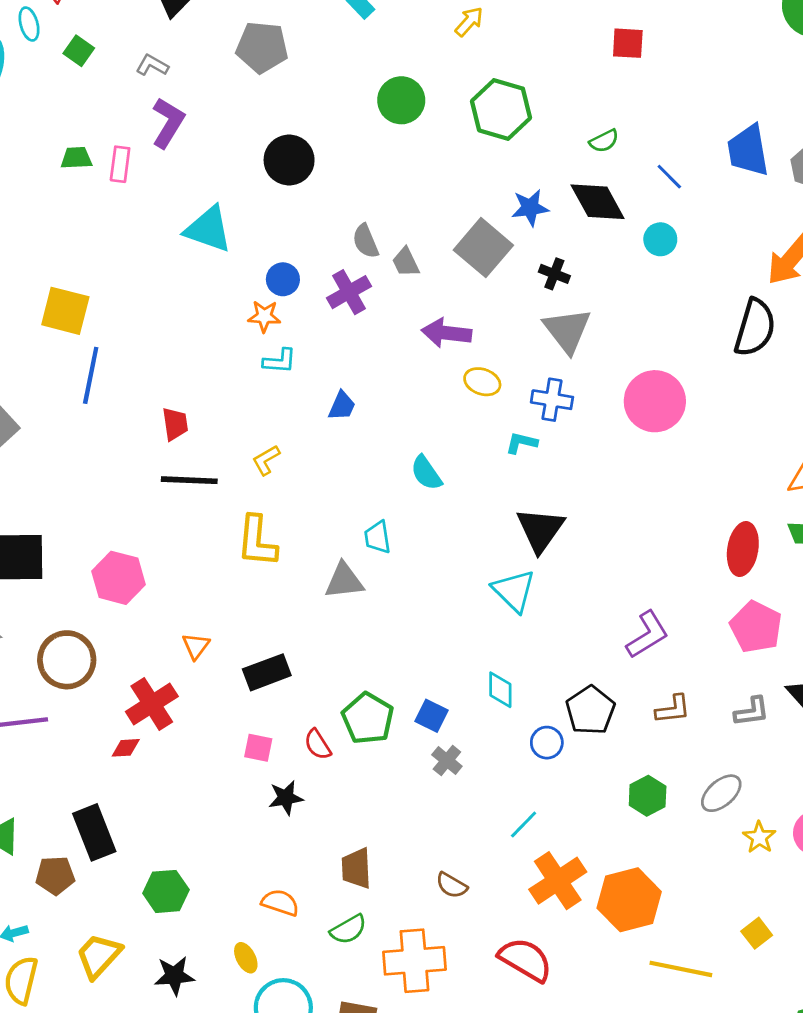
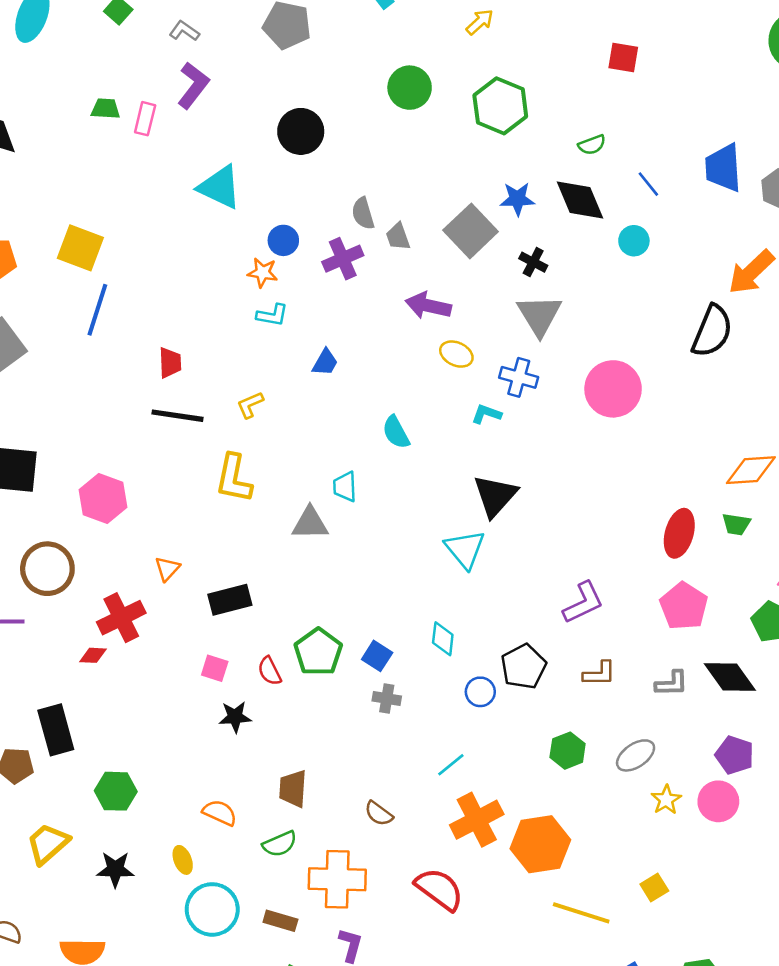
gray cross: (447, 761) -> (387, 699), turned -36

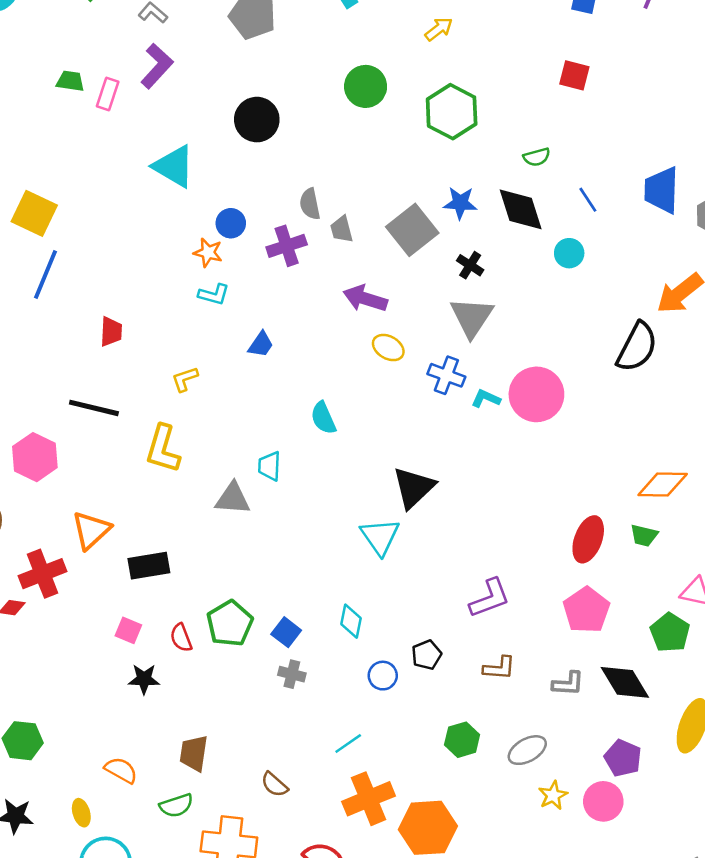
cyan L-shape: (486, 414) -> (486, 399), moved
black line: (178, 416) -> (94, 408), moved
orange triangle: (167, 569) -> (91, 530), size x1.6
black pentagon: (523, 666) -> (427, 655), size x0.7

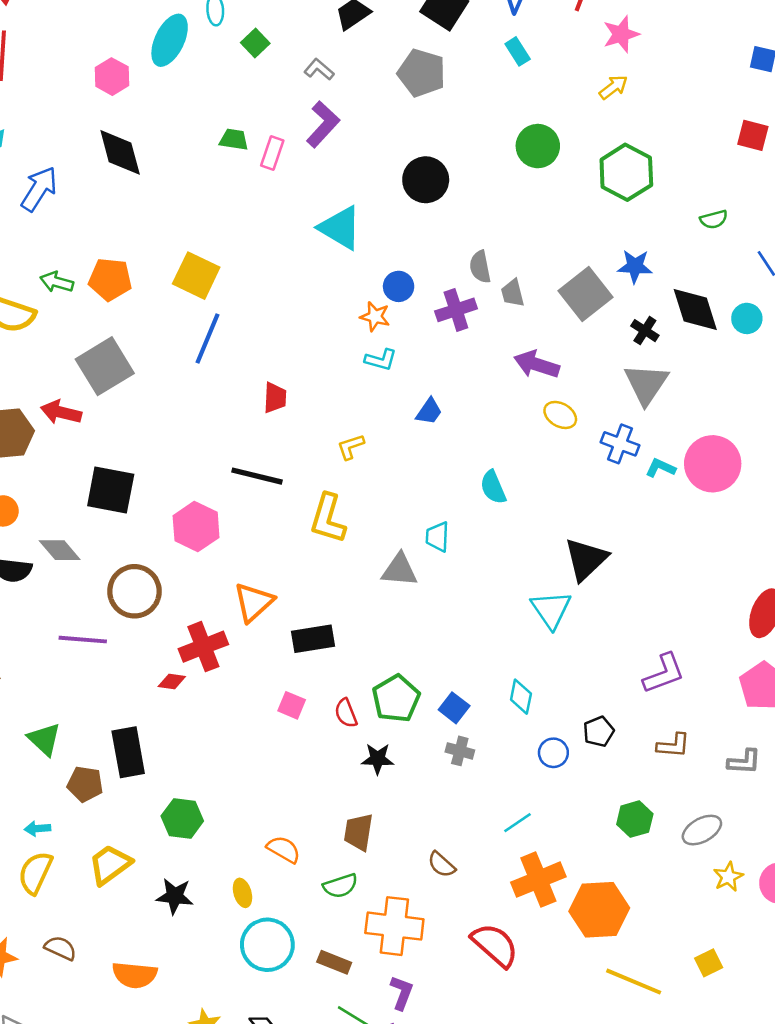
black diamond: (521, 209) -> (695, 310), moved
black star: (144, 679) -> (378, 759), moved

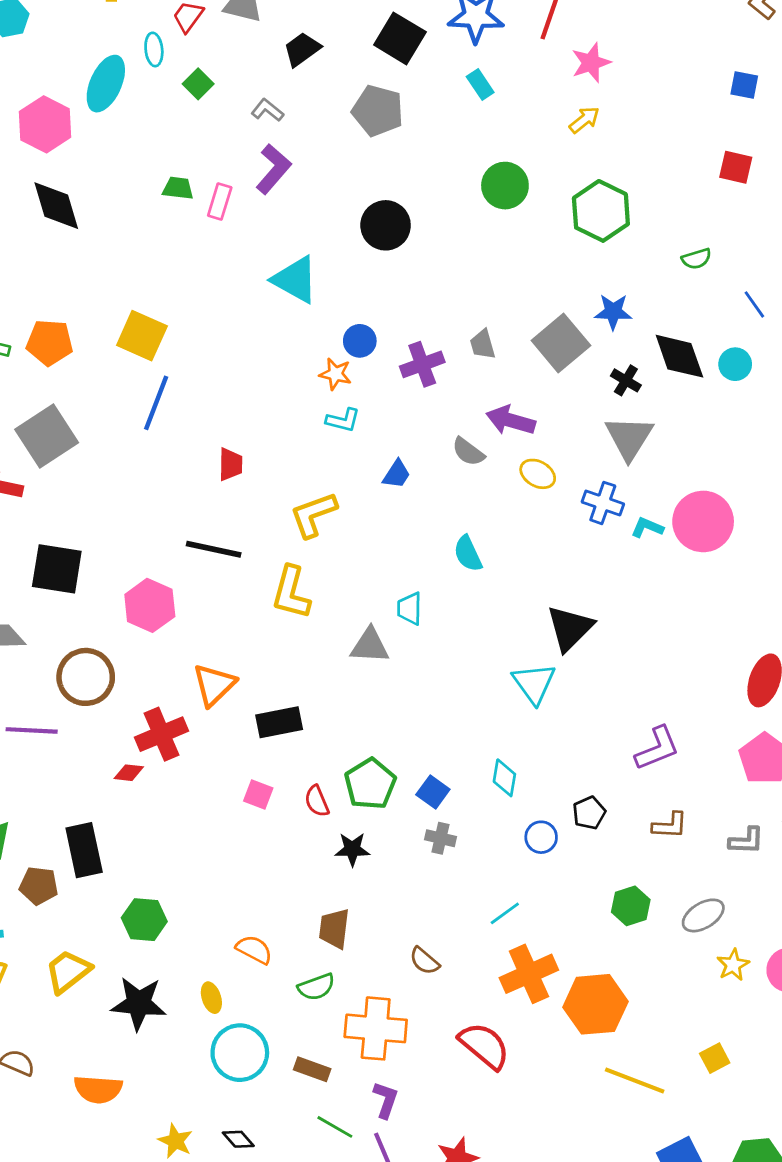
pink hexagon: (112, 77) -> (45, 124), size x1.4
gray semicircle: (480, 267) -> (468, 452), moved, turned -40
yellow L-shape: (351, 447) -> (313, 515), size x1.6
black star: (175, 896) -> (139, 1003), size x1.4

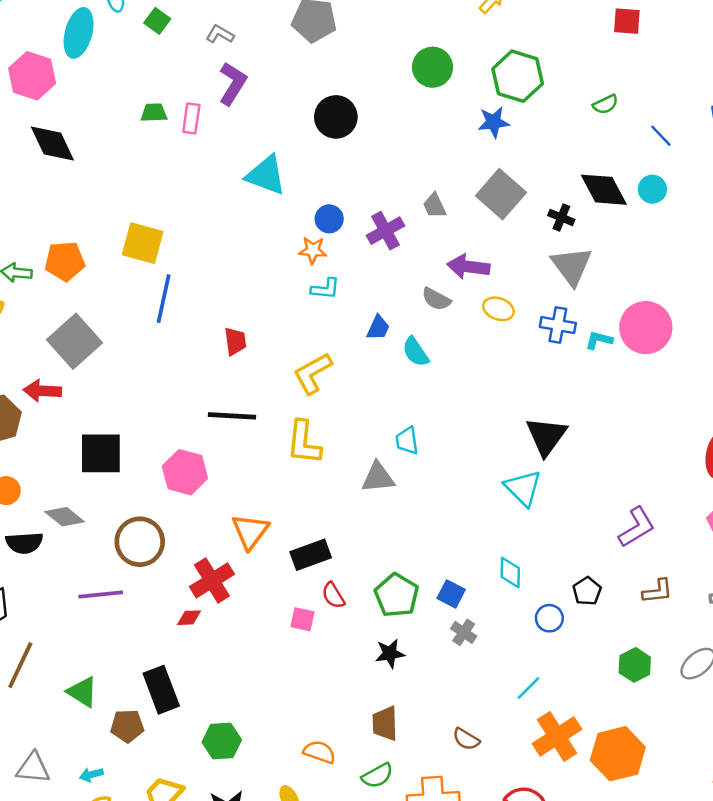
blue star: (613, 312) -> (494, 122), moved
cyan semicircle: (468, 554) -> (415, 352), moved
red semicircle: (317, 801) -> (333, 595), moved
gray cross: (441, 838) -> (464, 632), turned 30

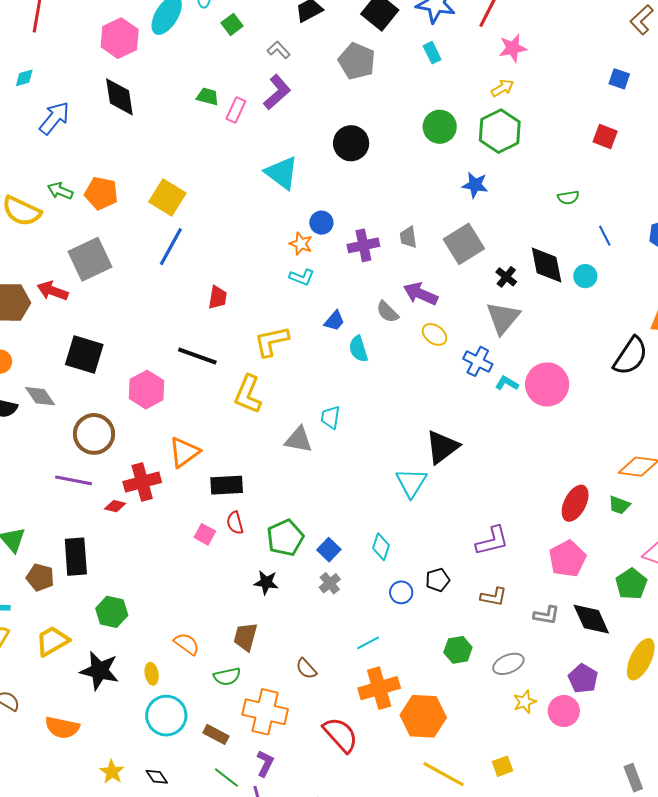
green hexagon: (518, 76) -> (500, 131), moved
purple line: (101, 594) -> (74, 480), moved

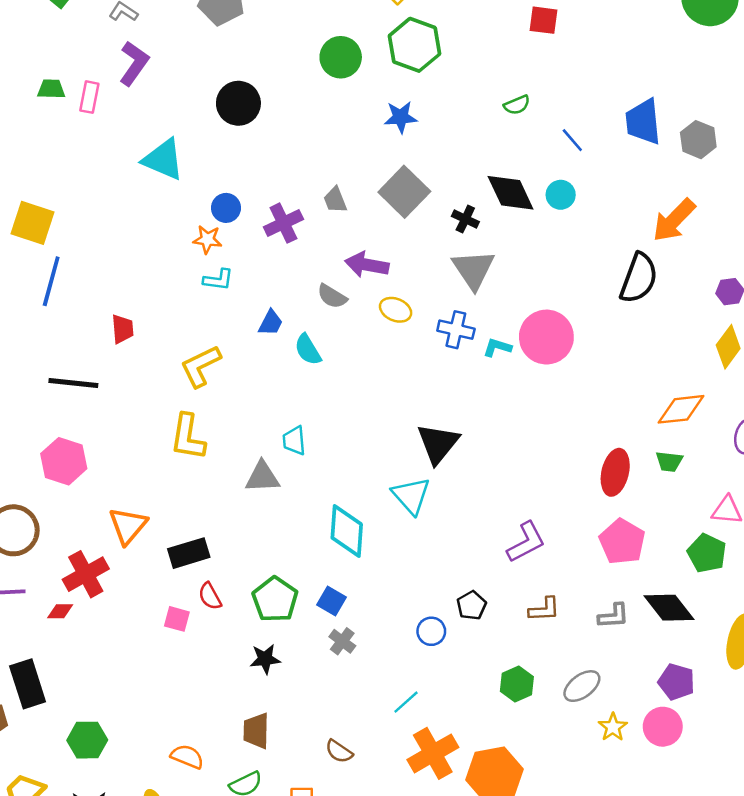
black line: (197, 356) -> (73, 383), moved
cyan diamond: (381, 547) -> (347, 531), moved, size x1.6

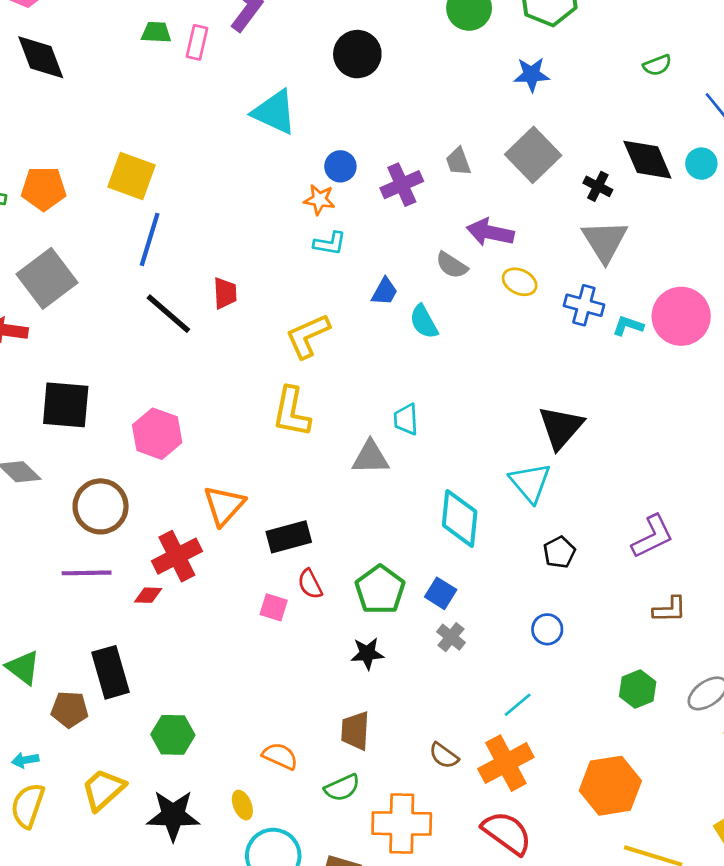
black line: (73, 383) -> (168, 314), moved, turned 33
black pentagon: (472, 605) -> (559, 552), moved
orange cross: (433, 753) -> (506, 763), moved

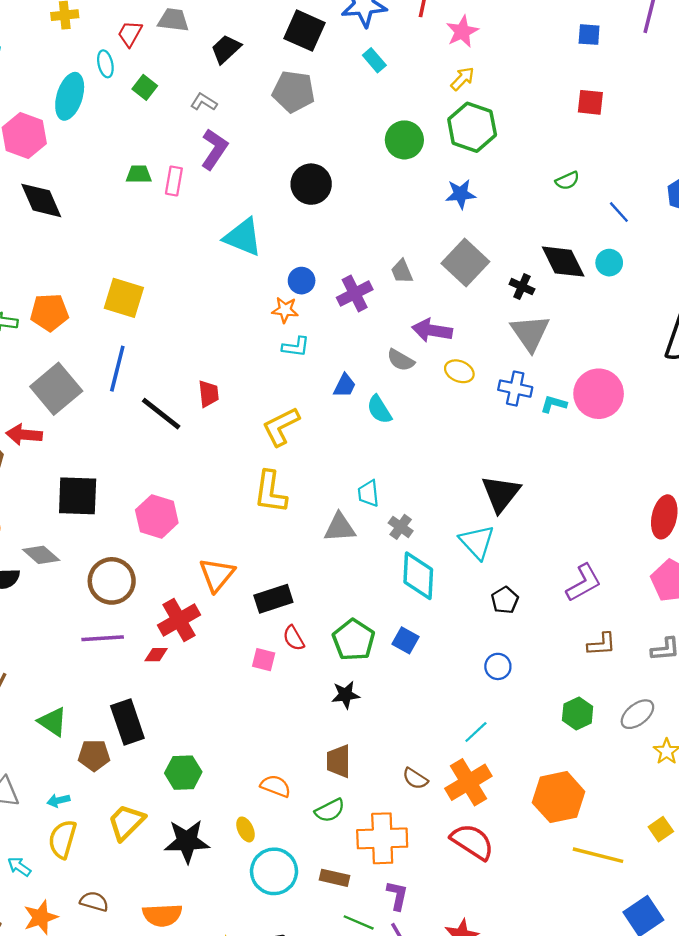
blue line: (150, 239) -> (117, 369), moved
gray cross: (451, 637) -> (401, 527), moved

